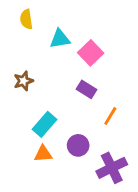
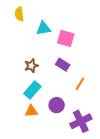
pink square: (91, 53) -> (66, 38), turned -30
brown star: (23, 81) -> (31, 66), moved

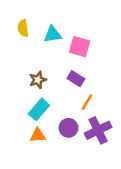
yellow semicircle: (19, 14) -> (23, 28), moved
orange line: (80, 84) -> (87, 102), moved
purple cross: (81, 121) -> (98, 130), moved

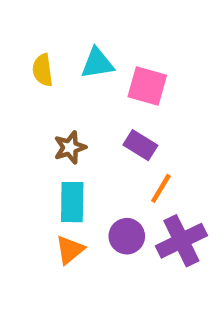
yellow semicircle: (23, 28) -> (43, 70), moved
cyan rectangle: (39, 109) -> (72, 202), turned -40
orange triangle: (38, 135) -> (70, 250), turned -35

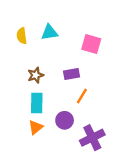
pink square: (147, 86) -> (91, 44), moved
purple rectangle: (140, 145) -> (71, 74), turned -42
purple cross: (181, 241) -> (92, 138), moved

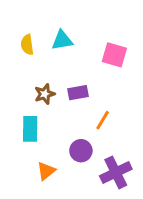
purple rectangle: (71, 74) -> (78, 93), moved
cyan rectangle: (37, 103) -> (30, 129), moved
orange triangle: (36, 127) -> (46, 171), moved

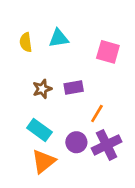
cyan rectangle: (30, 129) -> (39, 130), moved, turned -55
orange triangle: (46, 171) -> (44, 161), size x1.4
purple cross: (116, 172) -> (107, 145), moved

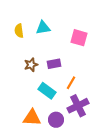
cyan rectangle: (39, 130) -> (47, 91), moved
purple circle: (76, 142) -> (56, 120), moved
orange triangle: (44, 161) -> (32, 118), turned 42

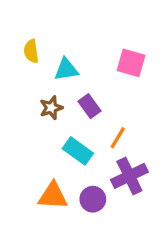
cyan triangle: (43, 28) -> (66, 70), moved
purple rectangle: (54, 64) -> (89, 106), turned 64

